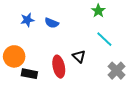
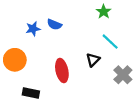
blue star: (27, 20) -> (33, 29), moved
black triangle: (79, 56) -> (93, 60), moved, turned 32
black rectangle: (29, 74) -> (31, 93), moved

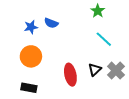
orange circle: (15, 60) -> (31, 56), moved
black triangle: (93, 60) -> (95, 70), moved
red ellipse: (62, 71) -> (70, 75), moved

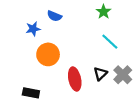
blue semicircle: (51, 23) -> (54, 16), moved
orange circle: (31, 56) -> (48, 54), moved

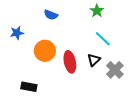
blue star: (33, 29) -> (17, 33), moved
black triangle: (100, 74) -> (94, 60), moved
red ellipse: (75, 79) -> (70, 62), moved

